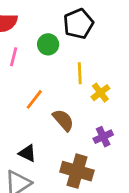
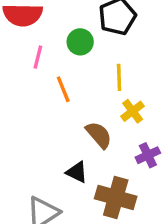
yellow cross: (100, 93) -> (133, 111), moved
orange line: (34, 99) -> (63, 89), moved, turned -60
black triangle: (27, 153) -> (77, 172), moved

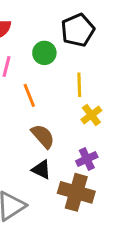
brown semicircle: (99, 135) -> (43, 136), moved
purple cross: (148, 155) -> (87, 159), moved

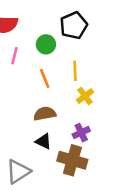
orange line: (29, 95) -> (45, 78), moved
brown semicircle: (43, 136) -> (45, 114), turned -60

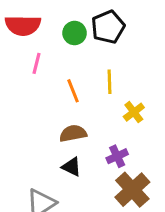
green circle: (46, 44) -> (75, 33), moved
yellow cross: (85, 96) -> (134, 112), moved
brown cross: (72, 160) -> (132, 190), moved, turned 32

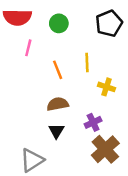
black pentagon: (108, 27) -> (109, 23), moved
yellow cross: (134, 112) -> (107, 87), turned -35
black triangle: (71, 167) -> (56, 131), turned 35

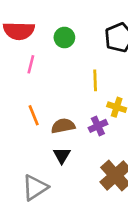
orange line: (58, 70) -> (34, 115), moved
purple cross: (93, 122) -> (98, 126), moved

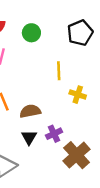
purple cross: (98, 126) -> (54, 134), moved

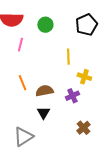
purple cross: (54, 134) -> (72, 96), moved
brown cross: (77, 155) -> (83, 128), size x0.6

